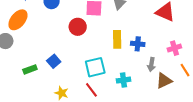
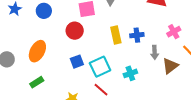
orange ellipse: (18, 20) -> (37, 51), moved
blue square: (54, 61) -> (77, 62), moved, turned 32

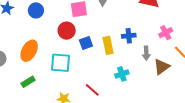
yellow rectangle: (116, 35) -> (108, 45), moved
blue square: (77, 62) -> (86, 43), moved
cyan square: (100, 67) -> (60, 63), moved, turned 30

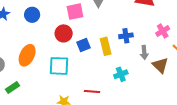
brown triangle: (162, 67) -> (160, 65), turned -36
green rectangle: (28, 82) -> (12, 87), moved
red line: (92, 90) -> (92, 91), turned -35

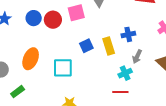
red circle: (64, 33) -> (53, 20), moved
gray arrow: (144, 52) -> (137, 57), moved, turned 32
red line: (92, 91) -> (120, 92), moved

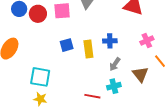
cyan square: (63, 68) -> (40, 77), moved
cyan cross: (125, 73) -> (114, 86), moved

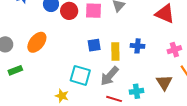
gray arrow: (115, 64) -> (110, 76), moved, size x1.5
cyan square: (40, 77) -> (80, 75), moved

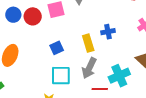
blue square: (94, 45) -> (57, 48), moved
cyan cross: (137, 91) -> (119, 76), size x1.5

